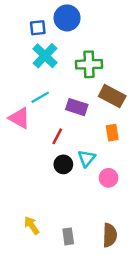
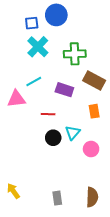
pink triangle: (19, 118) -> (16, 99), turned -36
red line: (57, 136) -> (48, 114), turned 64
yellow arrow: (32, 225) -> (13, 191), moved

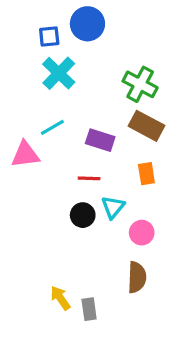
green cross: (75, 54) -> (140, 84), moved, turned 30
red line: (48, 114) -> (89, 178), moved
yellow arrow: (13, 191) -> (60, 298), moved
brown semicircle: (92, 197) -> (137, 277), moved

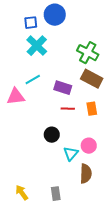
red line: (89, 178) -> (68, 109), moved
cyan triangle: (113, 207) -> (71, 154), moved
yellow arrow: (60, 298) -> (22, 193), moved

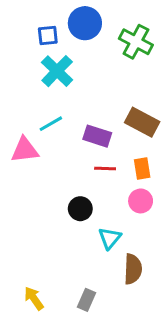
green cross: (88, 53) -> (136, 42), moved
pink circle: (89, 146) -> (141, 201), moved
gray rectangle: (56, 194) -> (86, 300), turned 32

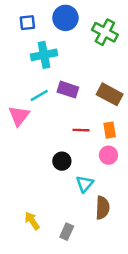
blue square: (48, 36) -> (27, 23), moved
cyan cross: (57, 71) -> (44, 55), turned 35
purple rectangle: (97, 136) -> (68, 90), moved
pink triangle: (25, 150) -> (19, 116), turned -45
yellow arrow: (34, 298) -> (32, 221), moved

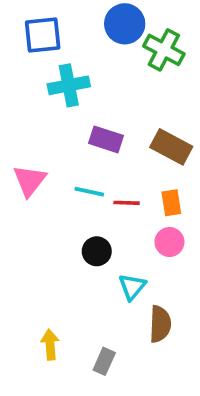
blue circle: (65, 18) -> (125, 24), moved
blue square: (27, 23) -> (43, 35), size x1.5
cyan line: (39, 95) -> (89, 192), moved, turned 42
yellow arrow: (32, 221) -> (50, 345), turned 30

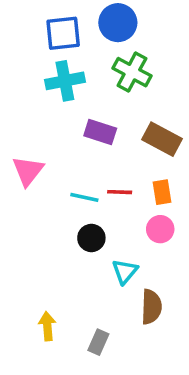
blue square: (43, 35) -> (63, 33), moved
green cross: (164, 50) -> (132, 72), moved
cyan line: (89, 192) -> (84, 197), moved

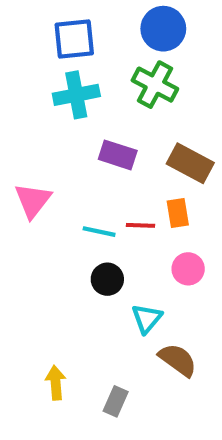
blue circle: (118, 23) -> (163, 29), moved
orange rectangle: (162, 192) -> (178, 213), moved
brown semicircle: (151, 307) -> (178, 360), turned -56

